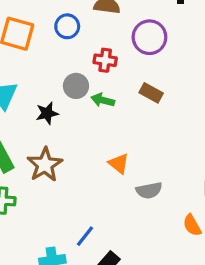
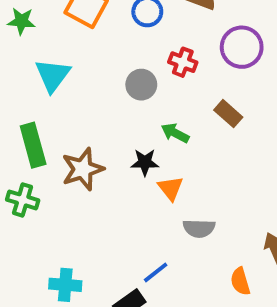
green arrow: (103, 100) -> (175, 133), moved
black star: (47, 113) -> (145, 162), moved
blue line: (85, 236) -> (156, 272), moved

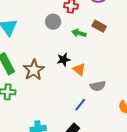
green arrow: (175, 133) -> (79, 33), moved
blue line: (156, 272) -> (80, 105), moved

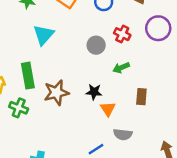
brown rectangle: (99, 26) -> (141, 97), moved, turned 48
green arrow: (79, 33) -> (121, 68), turned -56

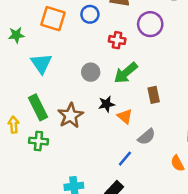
gray circle: (96, 45) -> (91, 72), moved
green arrow: (121, 68) -> (126, 73), size x1.5
gray semicircle: (123, 134) -> (147, 137), turned -30

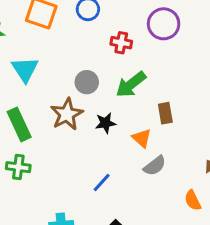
brown star: (70, 116) -> (67, 114), moved
orange triangle: (125, 116) -> (142, 138), moved
blue line: (125, 159) -> (102, 183), moved

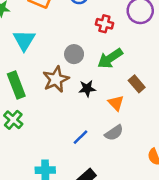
brown rectangle: (165, 113) -> (137, 84), turned -35
gray semicircle: (155, 166) -> (114, 133), moved
green cross: (18, 167) -> (13, 120), turned 30

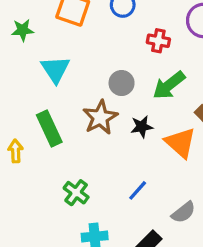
orange triangle: (116, 103) -> (180, 143), size x1.5
green cross: (13, 120) -> (76, 193), moved
gray semicircle: (114, 133) -> (183, 212), moved

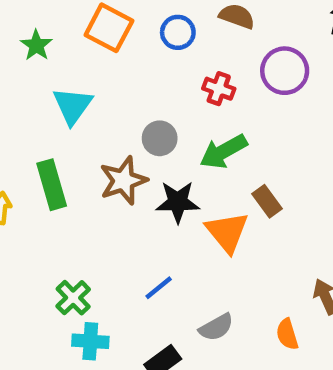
green star: (23, 30) -> (36, 45), turned 30
black star: (142, 127) -> (178, 202), size x1.4
green cross: (76, 193) -> (73, 298), moved

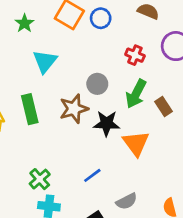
blue circle: (178, 32) -> (101, 18), moved
green arrow: (223, 151) -> (136, 94), turned -36
brown rectangle: (267, 201) -> (163, 107), moved

